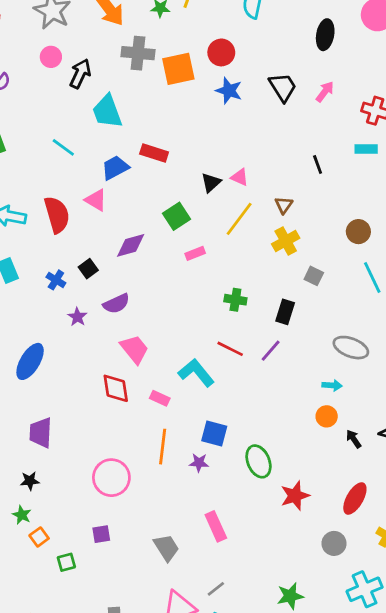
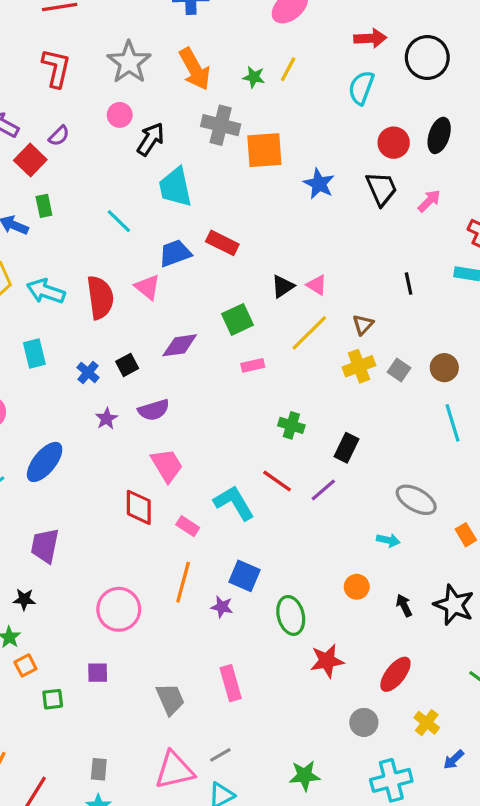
red circle: (221, 52) -> (394, 143), moved
gray square: (314, 276) -> (399, 370), moved
orange circle: (327, 416) -> (357, 587), moved

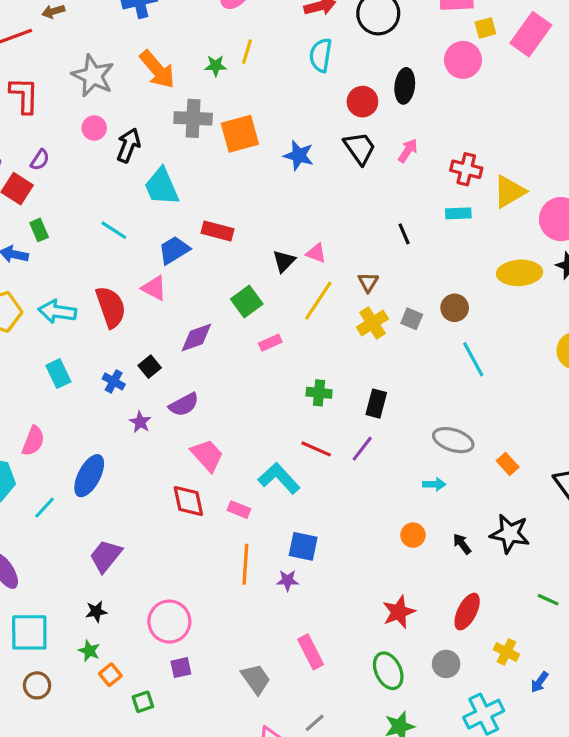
purple trapezoid: (45, 546) -> (106, 556), turned 39
pink circle: (119, 609) -> (169, 622), moved
green ellipse: (291, 615) -> (388, 671), moved

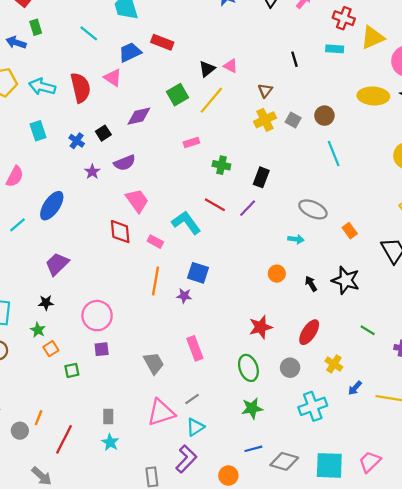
yellow line: (318, 301) -> (211, 100), moved
pink rectangle: (270, 343) -> (191, 143), moved

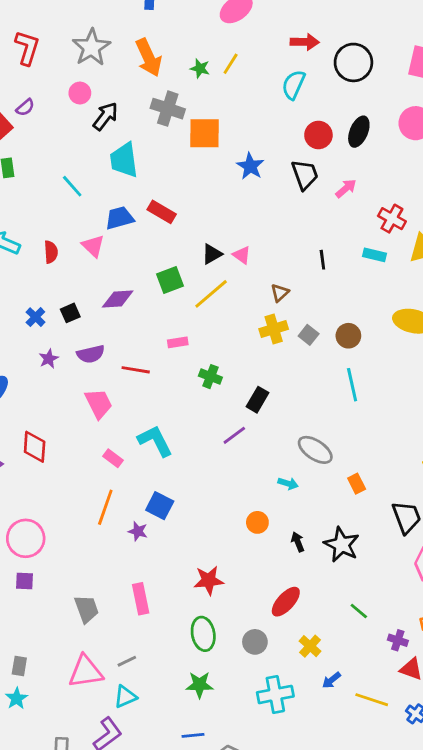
red semicircle: (80, 88) -> (51, 252), size x0.6
red line: (215, 205) -> (136, 370), moved, turned -30
red diamond: (120, 232) -> (35, 447), moved
red star: (261, 327) -> (209, 580), moved

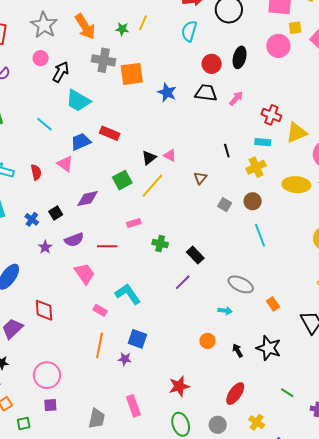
cyan trapezoid: (124, 160) -> (78, 101), turned -44
black trapezoid: (305, 175) -> (206, 93), turned -55
yellow cross: (274, 329) -> (256, 167), moved
black rectangle: (257, 400) -> (195, 255), turned -66
gray trapezoid: (87, 609) -> (97, 418), turned 40

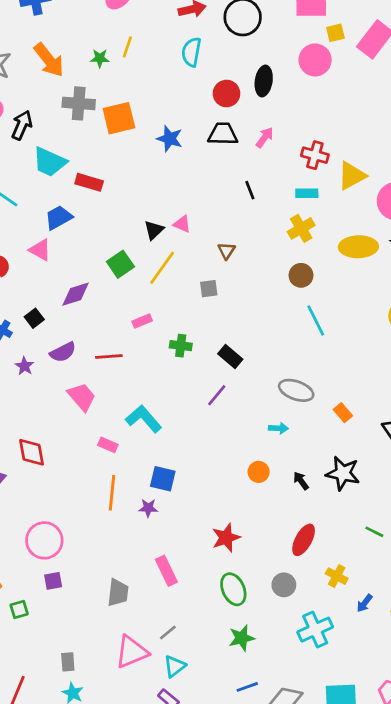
red rectangle: (110, 133) -> (89, 182), moved
black line: (227, 151) -> (250, 190), moved
gray square: (225, 205) -> (209, 289), moved, turned -32

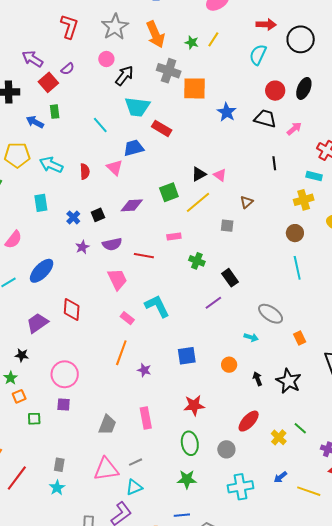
cyan trapezoid: (49, 162) -> (137, 107), turned -32
blue square: (163, 479) -> (187, 356), moved, turned -36
yellow cross: (337, 576) -> (279, 437), moved

